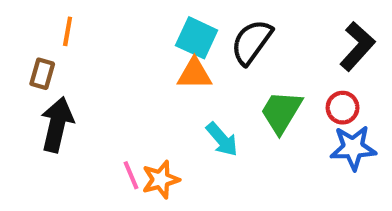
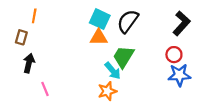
green trapezoid: (281, 112) -> (123, 57), moved
black arrow: (57, 125) -> (29, 63), size x0.7
pink line: (131, 175) -> (45, 89), moved
orange star: (161, 180) -> (107, 91), moved

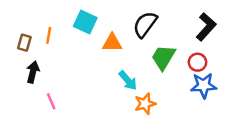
orange line: (34, 16) -> (49, 35), moved
cyan square: (100, 19) -> (85, 22), moved
green trapezoid: (123, 57) -> (163, 57), moved
orange star: (107, 91) -> (145, 104), moved

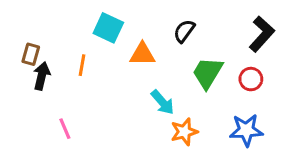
black semicircle: (145, 24) -> (184, 31), size x0.7
orange line: (49, 35) -> (82, 65), moved
black arrow: (33, 72) -> (42, 76), moved
blue star: (204, 85) -> (246, 130), moved

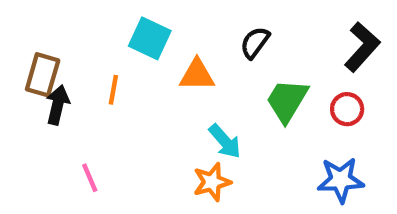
brown rectangle: (31, 54) -> (43, 75), size x1.4
orange star: (184, 132) -> (212, 182), moved

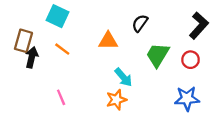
cyan square: (150, 38) -> (58, 16), moved
orange line: (113, 90) -> (62, 49), turned -63
pink line: (90, 178) -> (61, 97), moved

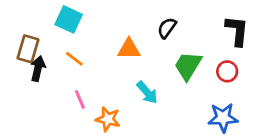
black L-shape: (199, 26) -> (237, 31), turned -36
pink line: (61, 97) -> (80, 99), moved
orange star: (116, 100) -> (108, 119), moved, turned 30

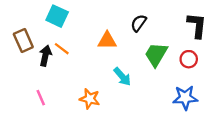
brown rectangle: (28, 49) -> (23, 41), turned -40
black arrow: (38, 69) -> (45, 56), moved
pink line: (80, 99) -> (41, 98), moved

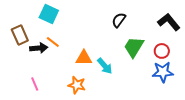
black L-shape: (197, 25) -> (169, 22), turned -45
orange triangle: (107, 41) -> (84, 58), moved
black arrow: (45, 56) -> (39, 48), turned 72
blue star: (185, 98) -> (163, 72), moved

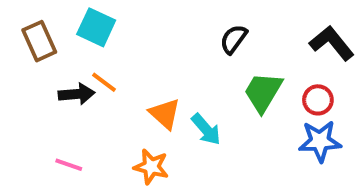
brown rectangle: (20, 35) -> (39, 41), moved
orange triangle: (84, 58) -> (165, 114), turned 42
pink line: (35, 84) -> (69, 165), turned -48

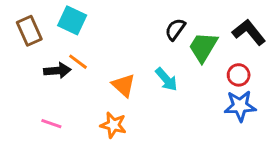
green trapezoid: (263, 92) -> (203, 47), moved
cyan arrow: (206, 129) -> (166, 79), moved

